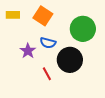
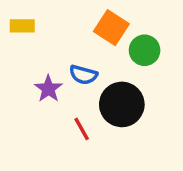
orange square: (43, 16) -> (111, 28), moved
green circle: (83, 29) -> (145, 50), size x0.7

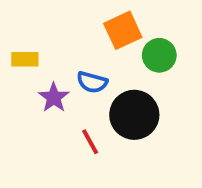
yellow rectangle: (22, 26) -> (25, 59), moved
orange square: (111, 28) -> (123, 30), turned 32

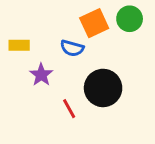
green circle: (159, 55) -> (130, 19), moved
blue semicircle: (92, 82) -> (72, 48), moved

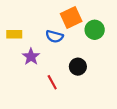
green circle: (130, 19) -> (95, 30), moved
black circle: (103, 88) -> (78, 67), size x0.6

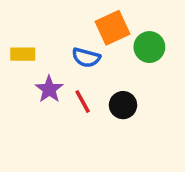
red line: (52, 82) -> (83, 102), moved

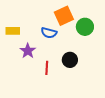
red line: (83, 102) -> (47, 68), moved, turned 32

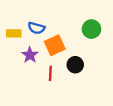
orange square: (64, 16) -> (55, 45), moved
blue semicircle: (49, 33) -> (36, 28), moved

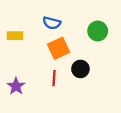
blue semicircle: (36, 28) -> (52, 23), moved
purple star: (30, 55) -> (16, 86), moved

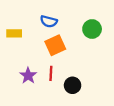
black circle: (80, 69) -> (73, 85), moved
purple star: (16, 86) -> (28, 76), moved

